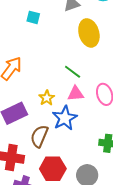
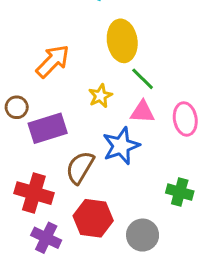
yellow ellipse: (89, 33) -> (122, 41), moved
yellow star: (47, 98) -> (100, 96), moved

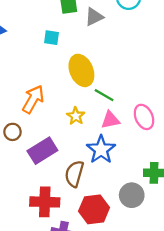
brown circle: (17, 107) -> (12, 132), moved
gray circle: (143, 235) -> (132, 195), moved

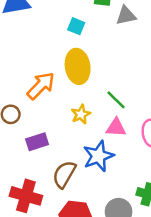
yellow ellipse: (81, 70) -> (78, 66), moved
purple rectangle: (42, 151) -> (37, 142), size x0.7

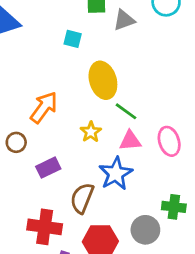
yellow ellipse: (78, 66) -> (103, 80), moved

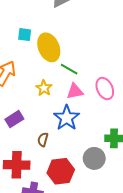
cyan square: (73, 39) -> (25, 35), moved
brown semicircle: (82, 198) -> (43, 140), size x0.6

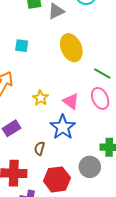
yellow ellipse: (49, 47) -> (71, 48), moved
green line: (69, 69) -> (102, 73), moved
pink triangle: (75, 91) -> (71, 101), turned 48

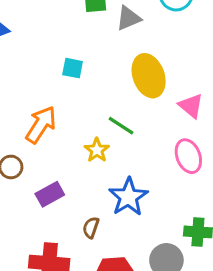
green line: (102, 73) -> (121, 126), moved
pink triangle: (71, 101) -> (191, 106), moved

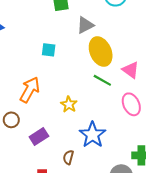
gray triangle: (128, 18) -> (85, 25), moved
green line: (121, 126) -> (102, 80), moved

